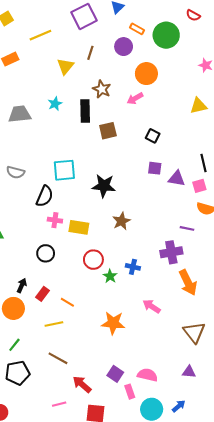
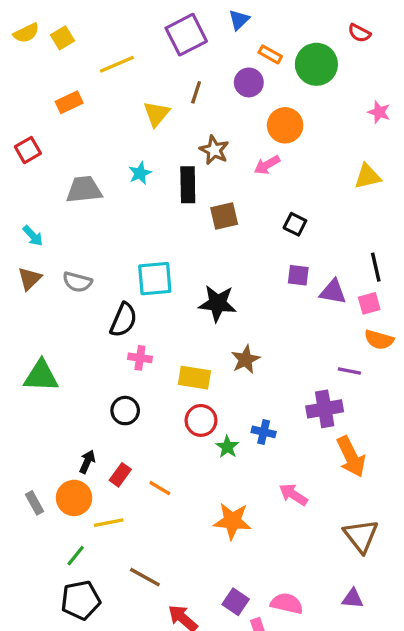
yellow rectangle: (79, 227) -> (194, 378), moved
yellow line: (54, 324) -> (109, 523), moved

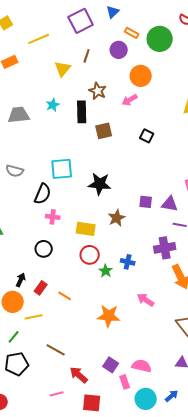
purple square: (298, 275) -> (146, 202), moved
purple triangle: (333, 292) -> (170, 204), moved

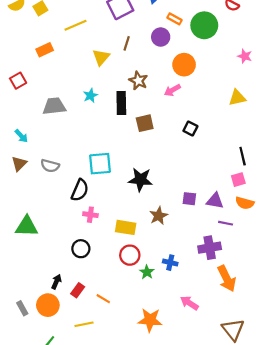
yellow line: (34, 317) -> (84, 324), moved

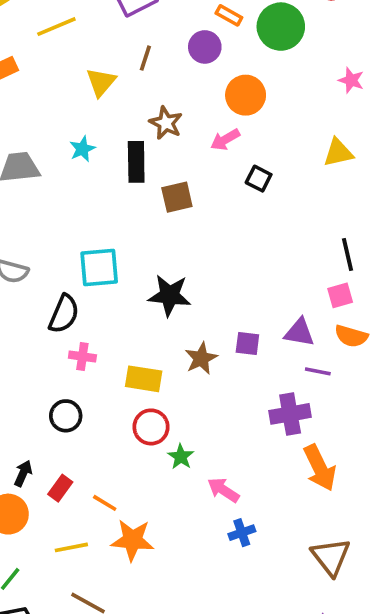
black square: (190, 128) -> (259, 179), moved
purple square: (189, 199) -> (247, 344), moved
blue cross: (170, 263) -> (242, 533), moved, turned -32
pink arrow: (189, 303) -> (223, 490), moved
orange star: (150, 320) -> (132, 540), moved

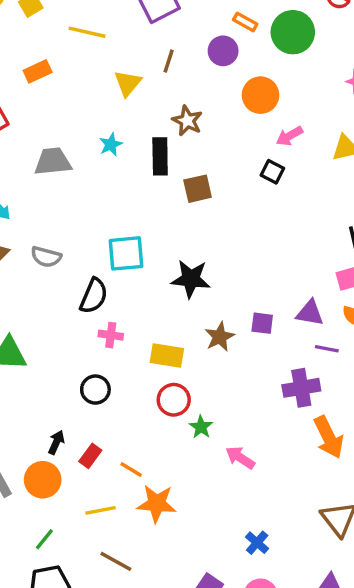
yellow line: (56, 27) -> (87, 32), turned 36
pink arrow: (225, 140) -> (289, 136), moved
blue cross: (242, 533) -> (257, 543), moved, turned -30

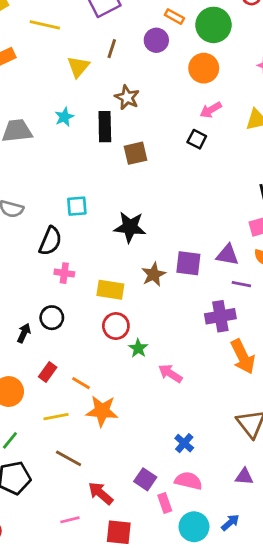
orange circle: (260, 95) -> (204, 68), moved
cyan square: (126, 253) -> (77, 206), size x0.7
purple square: (262, 323) -> (188, 263), size x1.4
black arrow: (56, 442) -> (24, 333), moved

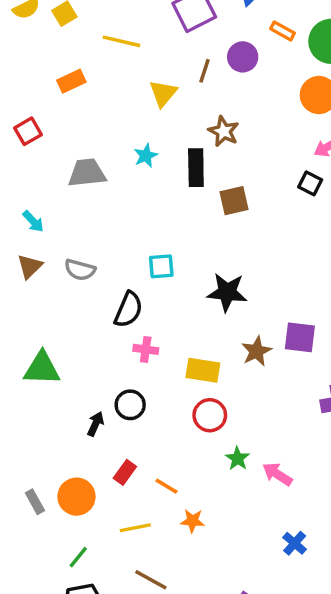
purple circle: (156, 40) -> (243, 57), moved
green star: (138, 348) -> (237, 458), moved
orange star: (102, 411) -> (192, 521), size x0.6
blue cross: (184, 443) -> (295, 543), moved

